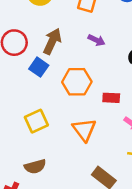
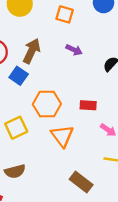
orange hexagon: (77, 82) -> (47, 104), moved

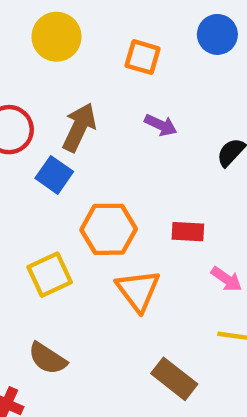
brown semicircle: (15, 171) -> (47, 358), turned 48

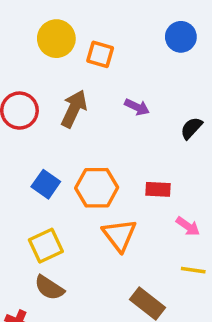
orange square: (143, 57) -> (100, 54), moved
blue square: (54, 175) -> (46, 184), moved
yellow square: (50, 275) -> (46, 246), moved

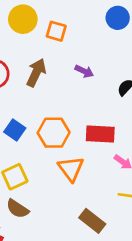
red rectangle: (158, 189) -> (100, 134), size x1.5

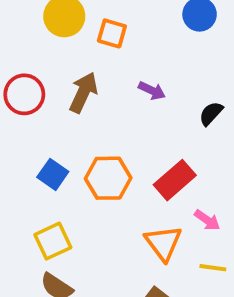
red rectangle: (100, 134) -> (175, 180), turned -44
orange triangle: (71, 169) -> (163, 243), moved

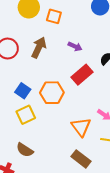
red rectangle: (175, 180) -> (82, 75), moved
yellow square: (53, 241) -> (26, 115), moved

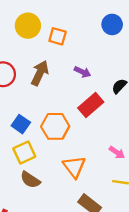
orange triangle: (81, 127) -> (74, 167), moved
brown semicircle: (25, 150) -> (30, 180), moved

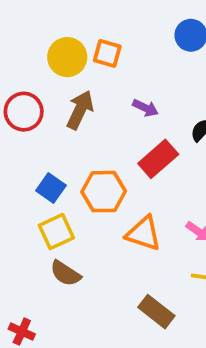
yellow circle: (28, 26) -> (67, 57), moved
orange triangle: (74, 167) -> (144, 233), moved, turned -35

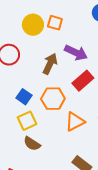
purple arrow: (145, 108) -> (76, 53), size x1.6
brown arrow: (80, 110) -> (50, 64), moved
orange triangle: (144, 233) -> (75, 122), turned -45

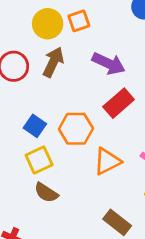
orange square: (55, 23) -> (79, 21), turned -35
brown arrow: (50, 64) -> (53, 62), moved

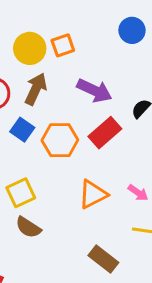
blue square: (35, 126) -> (22, 130), moved
orange hexagon: (76, 129) -> (60, 140), moved

